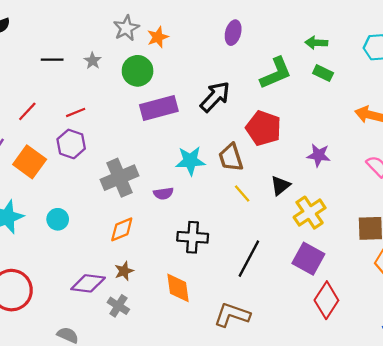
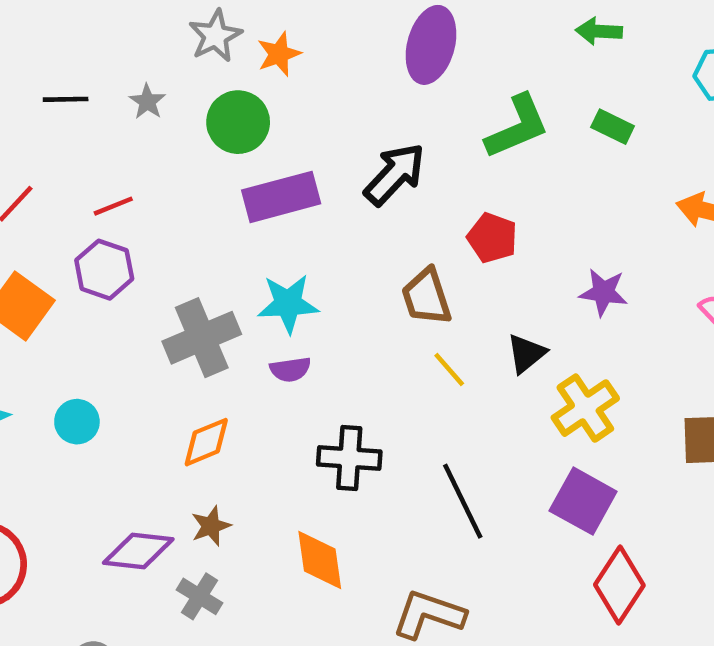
purple ellipse: (233, 33) -> (431, 45), size x1.5
green arrow: (316, 43) -> (599, 31), moved
red pentagon: (263, 128) -> (492, 238), size x0.7
cyan star: (190, 161) -> (288, 304), moved
black line: (249, 259) -> (463, 501), turned -54

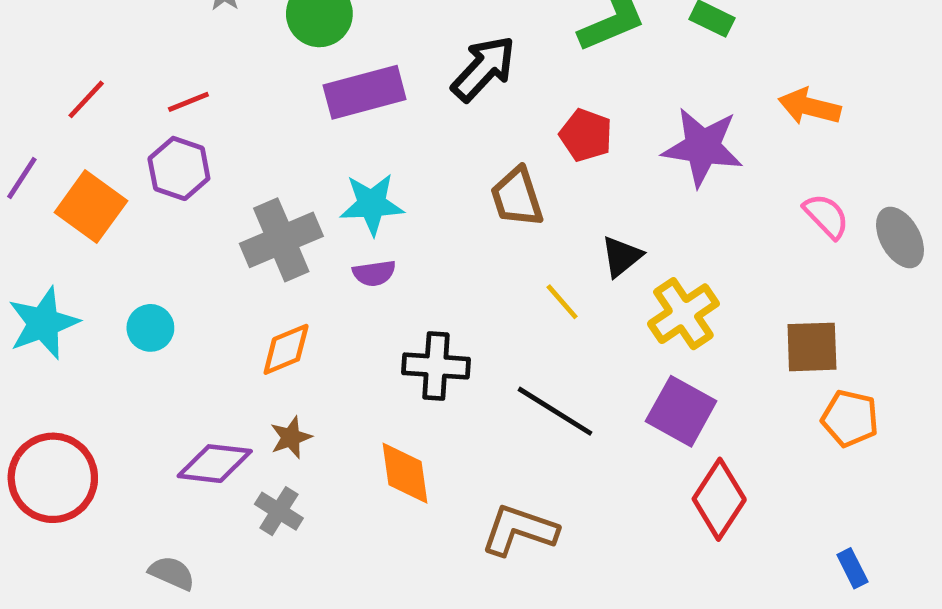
purple star: (603, 292) -> (702, 147), moved, size x1.6
yellow line: (449, 369) -> (562, 302), moved
black line: (463, 501) -> (555, 411), turned -32

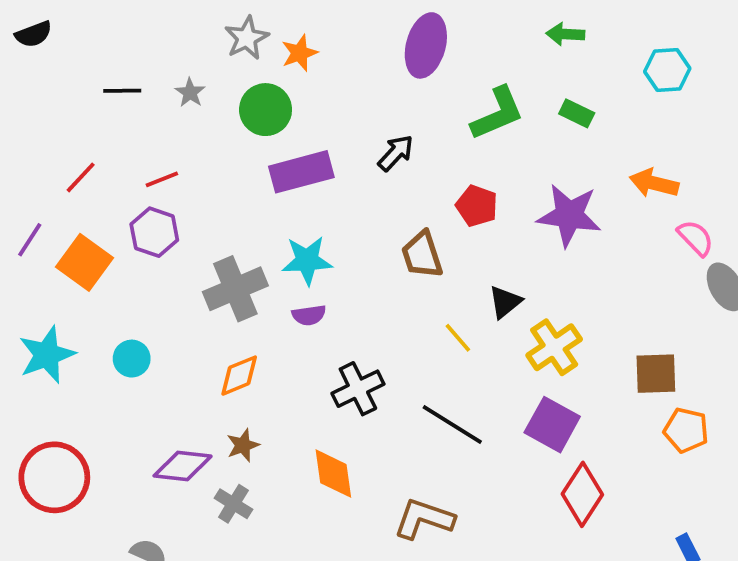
black arrow: (484, 69) -> (396, 153), size x0.7
pink semicircle: (826, 216) -> (696, 238), moved
black cross: (436, 366) -> (358, 389), turned -30

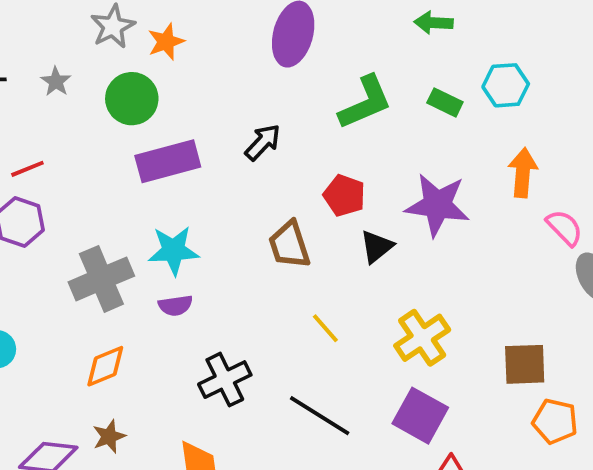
cyan hexagon: (667, 70) -> (506, 85), moved
orange arrow: (654, 183) -> (523, 173), turned 81
black triangle: (505, 302) -> (377, 247), moved

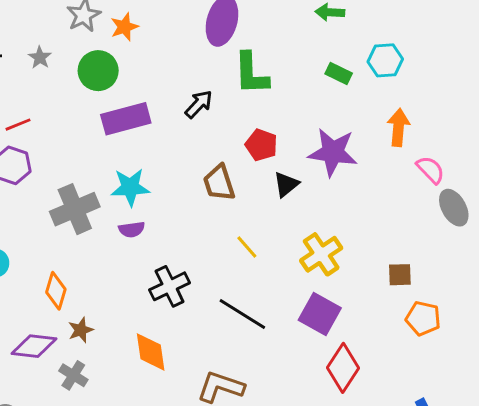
green L-shape: (365, 102) -> (251, 74), moved, turned 111
brown square: (525, 364) -> (400, 275), size x0.7
orange diamond: (105, 366) -> (56, 291), moved, turned -51

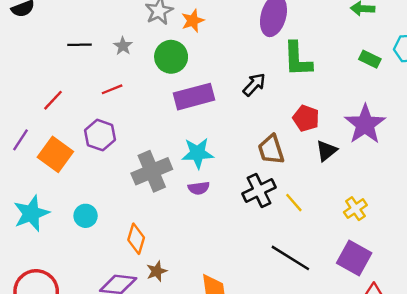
red line: (18, 125) -> (112, 89), moved
purple star: (333, 152) -> (365, 124), turned 30
yellow cross: (321, 254) -> (355, 209), size x0.7
black cross: (170, 286) -> (259, 191), moved

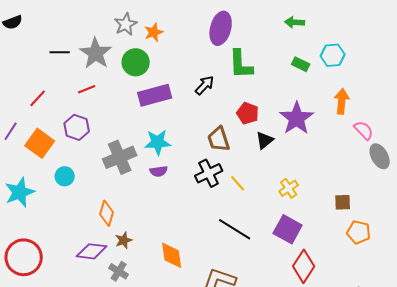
gray star: (123, 46) -> (96, 53), size x2.0
cyan circle: (86, 216) -> (65, 176), moved

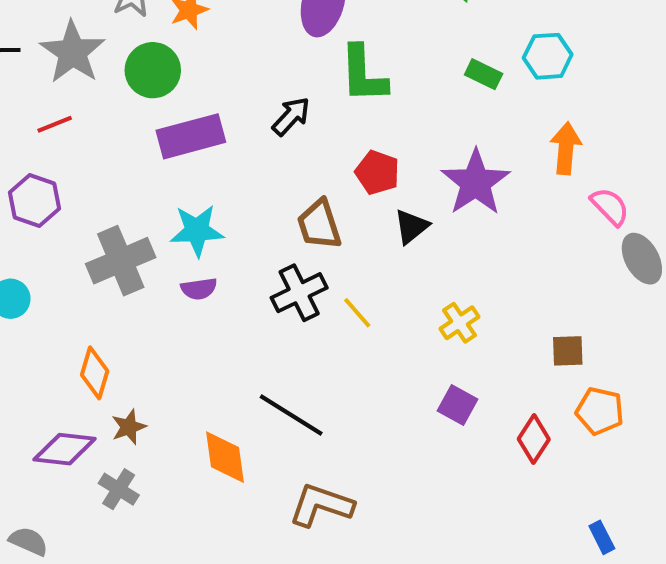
black line: (235, 229) -> (291, 415), moved
purple square: (288, 229) -> (457, 405), size x0.7
red diamond: (304, 266) -> (534, 439), moved, size x0.7

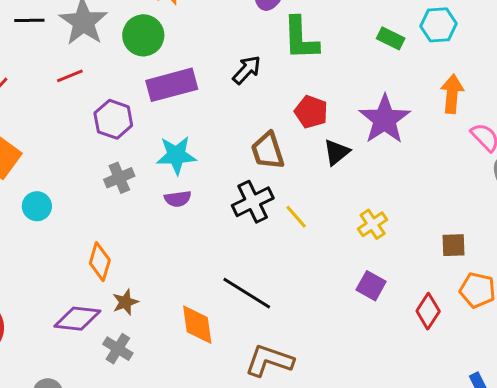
purple hexagon: (35, 200) -> (113, 119), moved
gray cross: (121, 261) -> (119, 178), size x0.6

